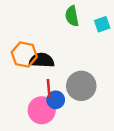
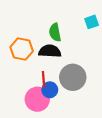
green semicircle: (72, 16) -> (55, 32), moved
black semicircle: (42, 60) -> (50, 51), moved

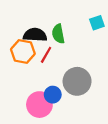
black semicircle: (50, 51) -> (35, 35), moved
red line: (44, 79) -> (46, 55), moved, turned 35

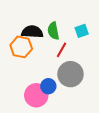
cyan square: (97, 23) -> (82, 31), moved
red line: (46, 55) -> (61, 50), moved

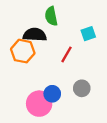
green semicircle: (53, 31) -> (51, 16), moved
gray circle: (70, 74) -> (82, 88), moved, size x0.6

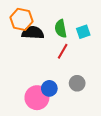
green semicircle: (51, 16) -> (61, 29), moved
orange hexagon: (23, 51) -> (21, 19), moved

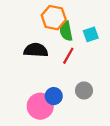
orange hexagon: (21, 19) -> (54, 18), moved
black semicircle: (33, 33) -> (36, 50), moved

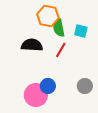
cyan square: (91, 34) -> (81, 31), turned 32
gray circle: (84, 90) -> (85, 86), moved

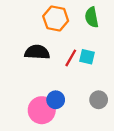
green semicircle: (59, 28) -> (92, 17), moved
cyan square: (81, 31) -> (87, 57), moved

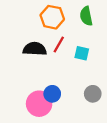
red line: (71, 58) -> (59, 45), moved

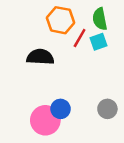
red line: (59, 45) -> (80, 38), moved
cyan square: (82, 53) -> (99, 42), moved, turned -32

